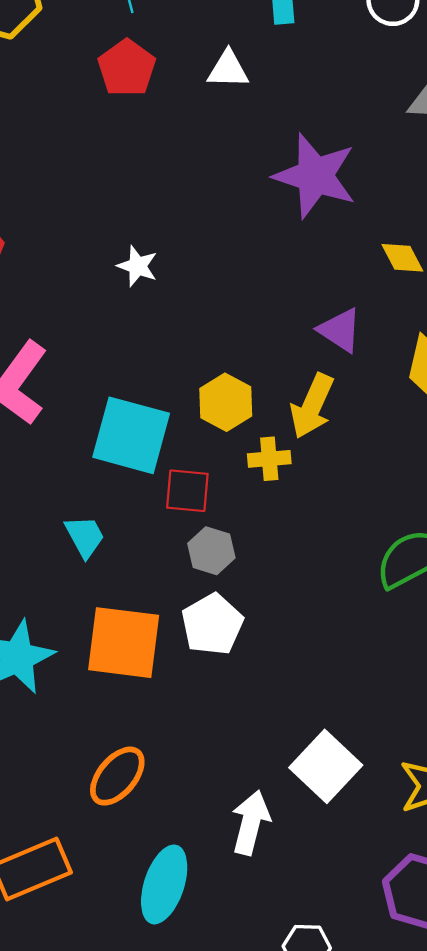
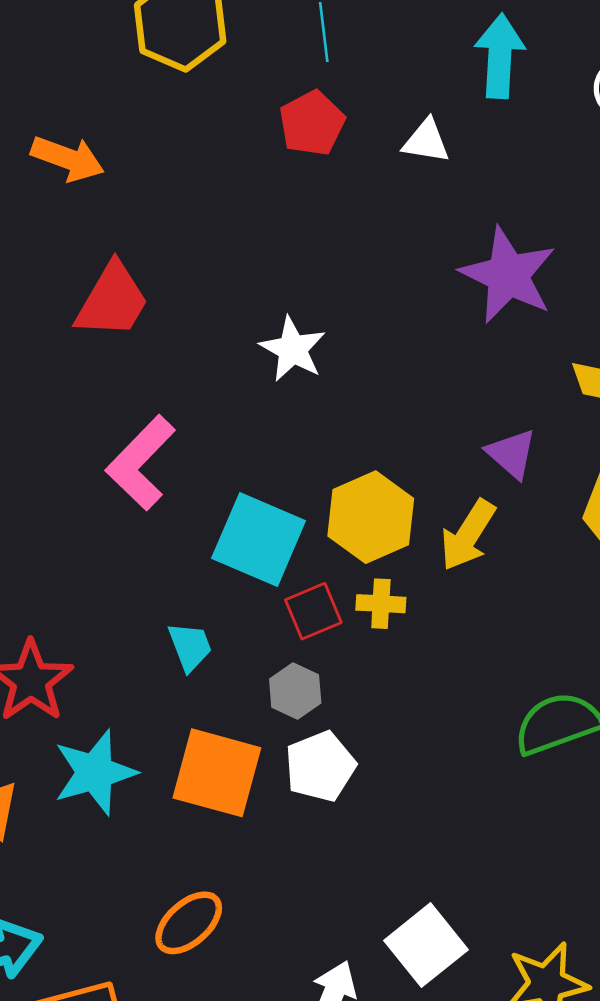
white star: (138, 266) -> (293, 349), size x1.4
yellow hexagon: (226, 402) -> (371, 517), size x1.4
yellow cross: (269, 459) -> (381, 604), moved
red square: (187, 491) -> (313, 611), turned -36
gray hexagon: (211, 551) -> (295, 691), moved

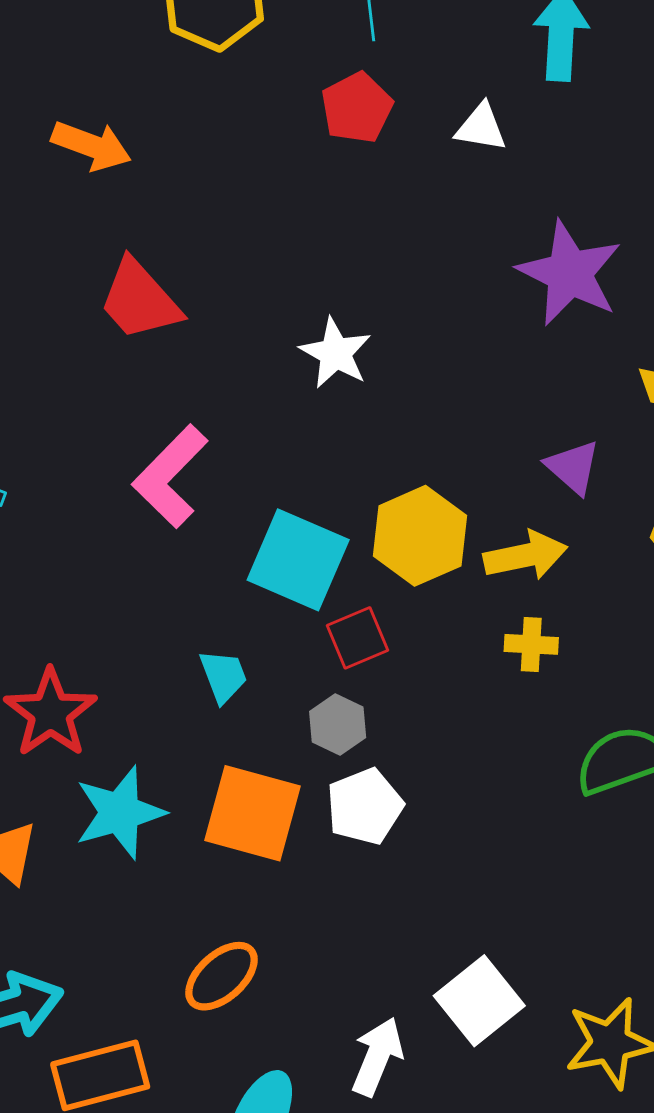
red trapezoid: (112, 301) -> (140, 300), turned 108
yellow arrow: (468, 535) -> (525, 556), turned -134
yellow cross: (381, 604) -> (531, 644), moved

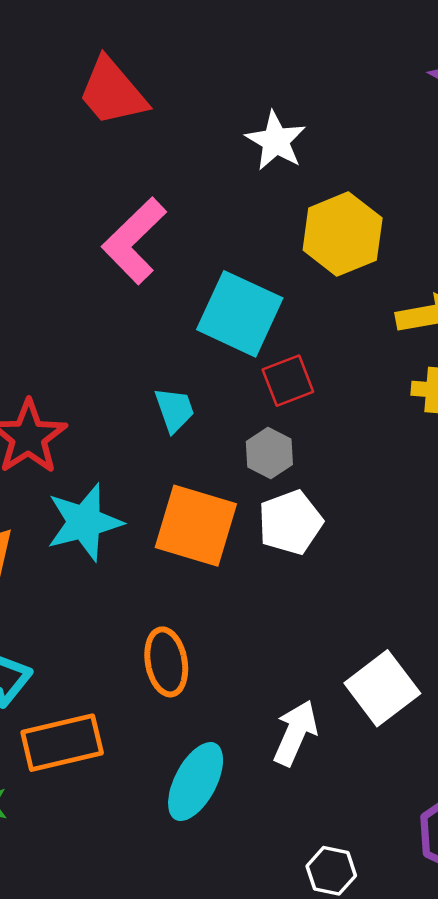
yellow hexagon: (420, 536) -> (343, 234), moved
orange ellipse: (221, 976) -> (166, 662), turned -60

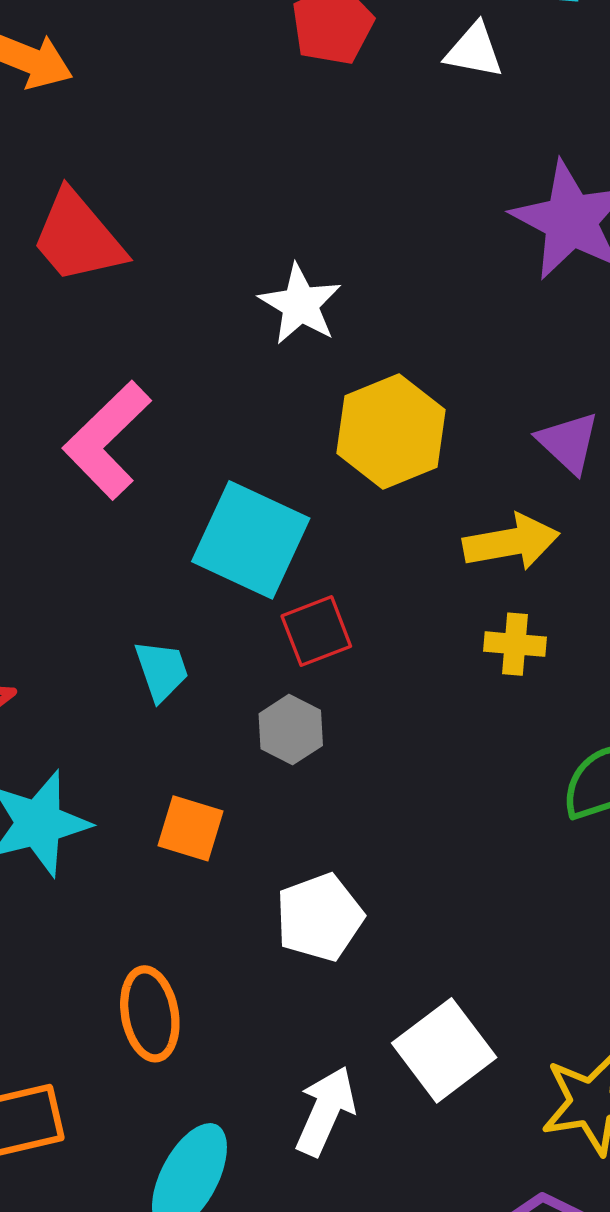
white pentagon: (290, 522) -> (319, 917), moved
orange square: (196, 526) -> (191, 828), size x0.6

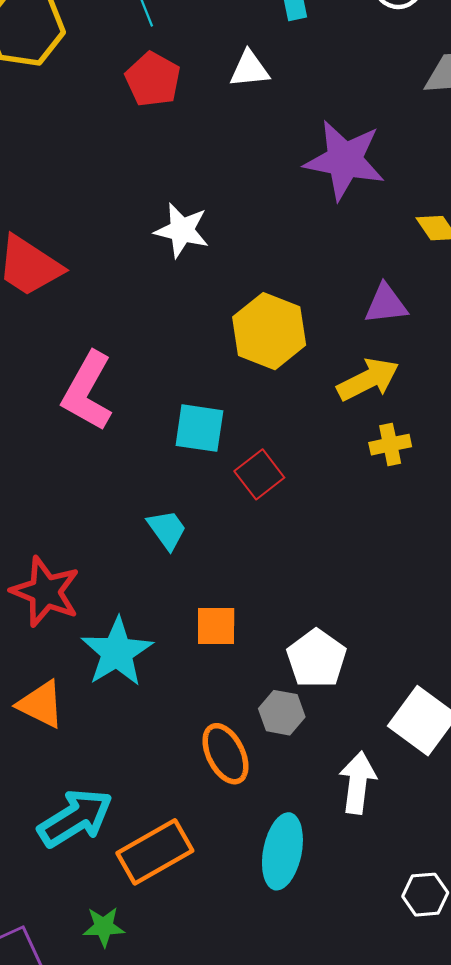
white star: (300, 304) -> (182, 230), moved
purple triangle: (568, 443) -> (386, 304), turned -33
cyan square: (251, 540) -> (199, 428), size x0.7
gray hexagon: (291, 730) -> (282, 713), moved

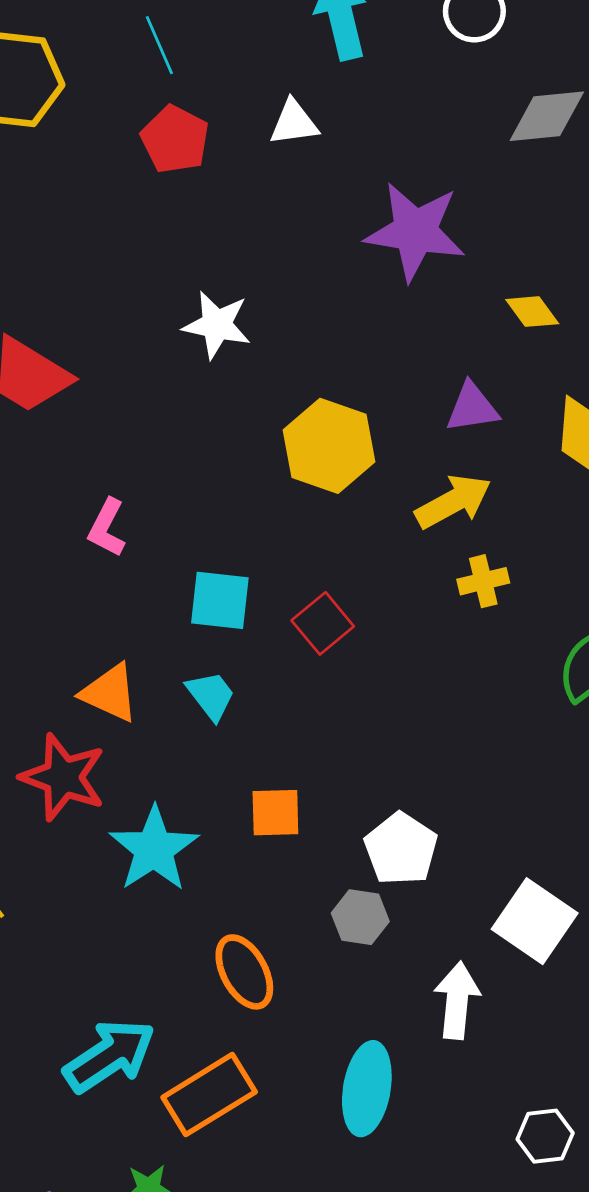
pink L-shape: (87, 391) -> (107, 528), size x0.6
cyan square: (199, 428) -> (220, 600), moved
orange triangle: (41, 704) -> (110, 693), moved
orange ellipse: (225, 754) -> (244, 972), moved

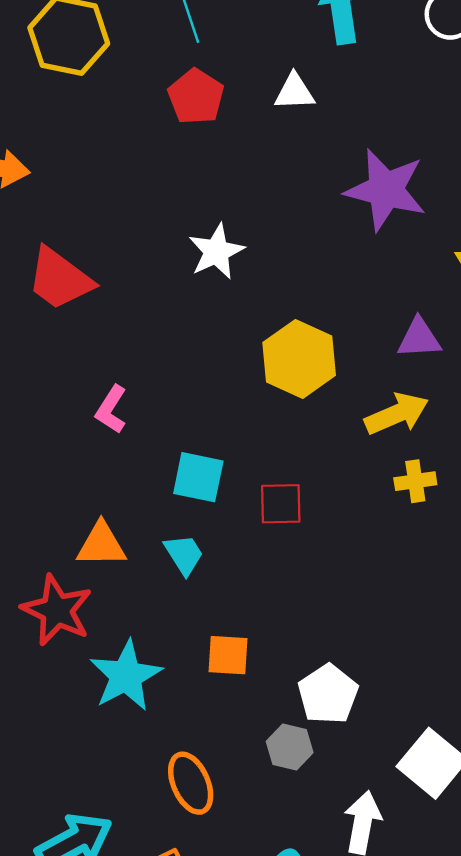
white star: (217, 325) -> (216, 252), turned 30
red square: (323, 623) -> (281, 504), turned 33
orange triangle: (110, 693) -> (101, 545), turned -30

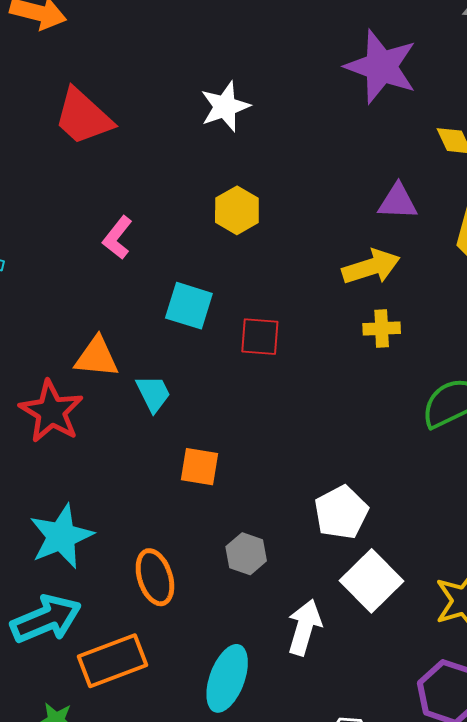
yellow hexagon: (299, 359) -> (237, 210), moved, size x0.7
cyan trapezoid: (184, 554) -> (153, 394), moved
cyan star: (126, 676) -> (61, 536), moved
white pentagon: (328, 694) -> (341, 512), moved

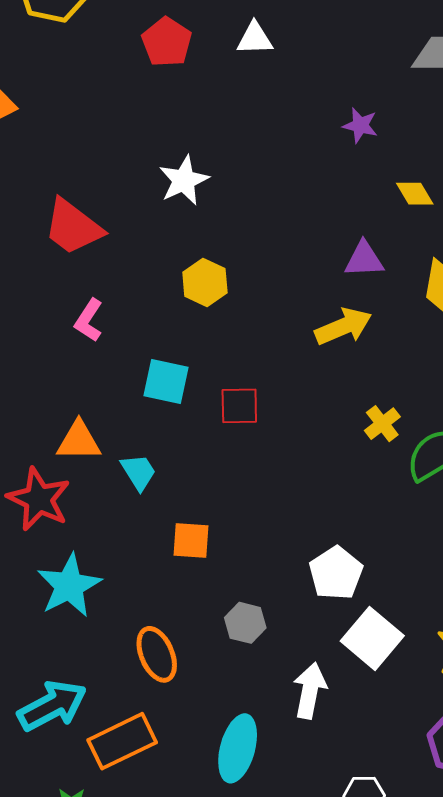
purple star: (381, 67) -> (360, 125), moved, size x0.5
red trapezoid: (83, 117) -> (73, 227), moved
yellow cross: (382, 328) -> (382, 424), moved, turned -30
cyan star: (61, 536) -> (69, 586), moved

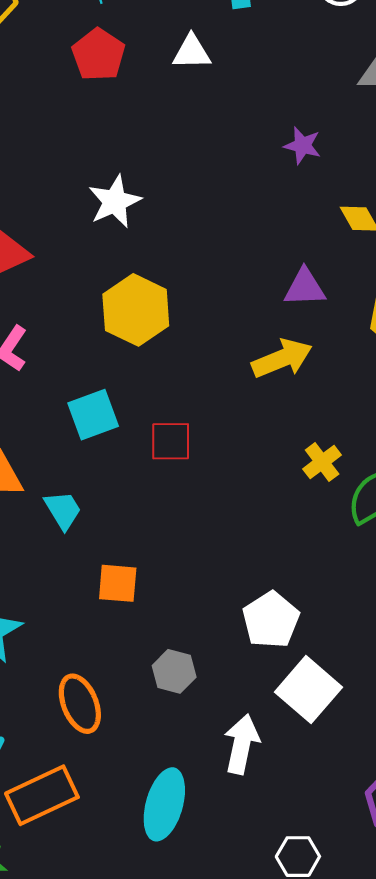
yellow hexagon: (205, 282) -> (136, 310), size x1.4
cyan square: (166, 382) -> (93, 415), turned -33

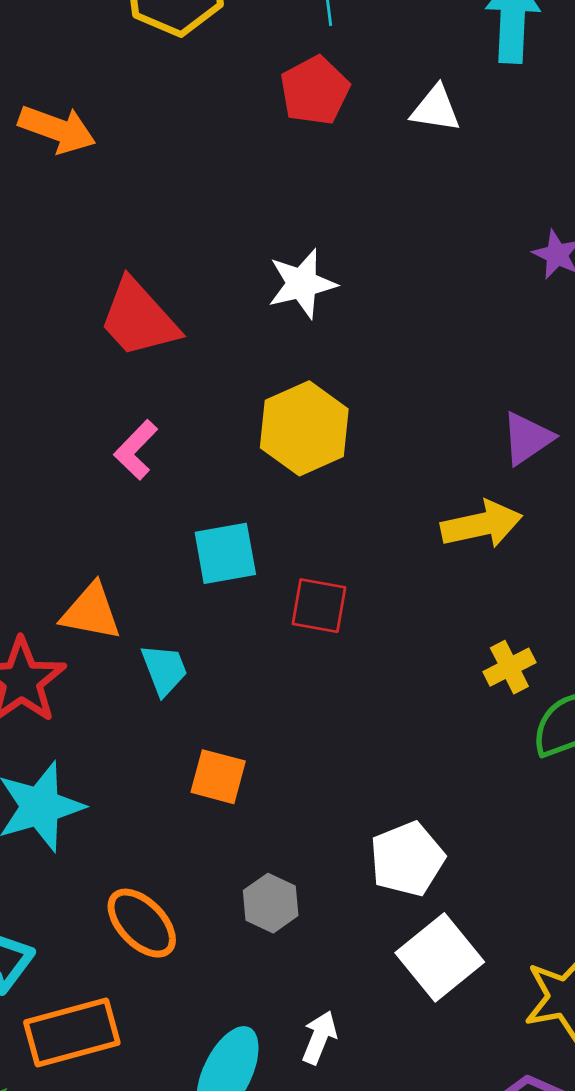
purple triangle: (305, 288) -> (527, 438), turned -42
orange ellipse: (80, 704) -> (142, 923), turned -32
white arrow: (242, 744) -> (319, 1037), moved, size x0.7

